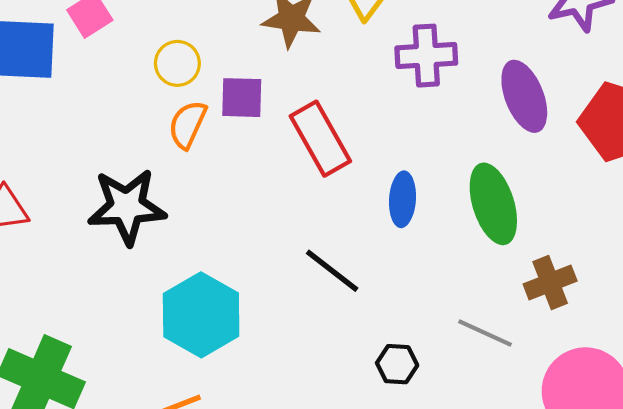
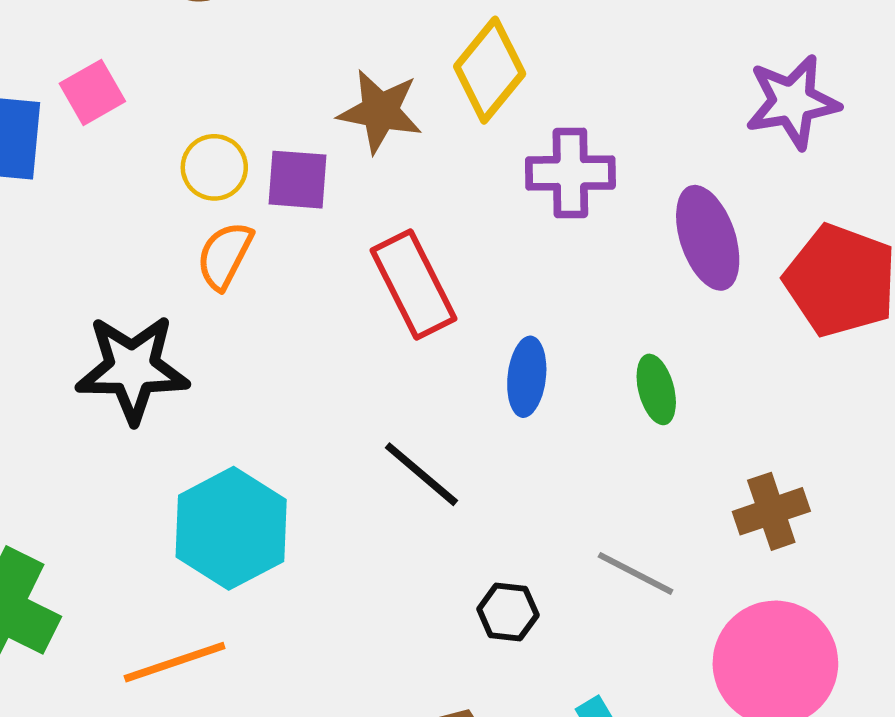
purple square: (242, 98) -> (298, 180), moved
green ellipse: (493, 204) -> (656, 389), size x0.6
brown cross: (550, 282) -> (771, 511), moved

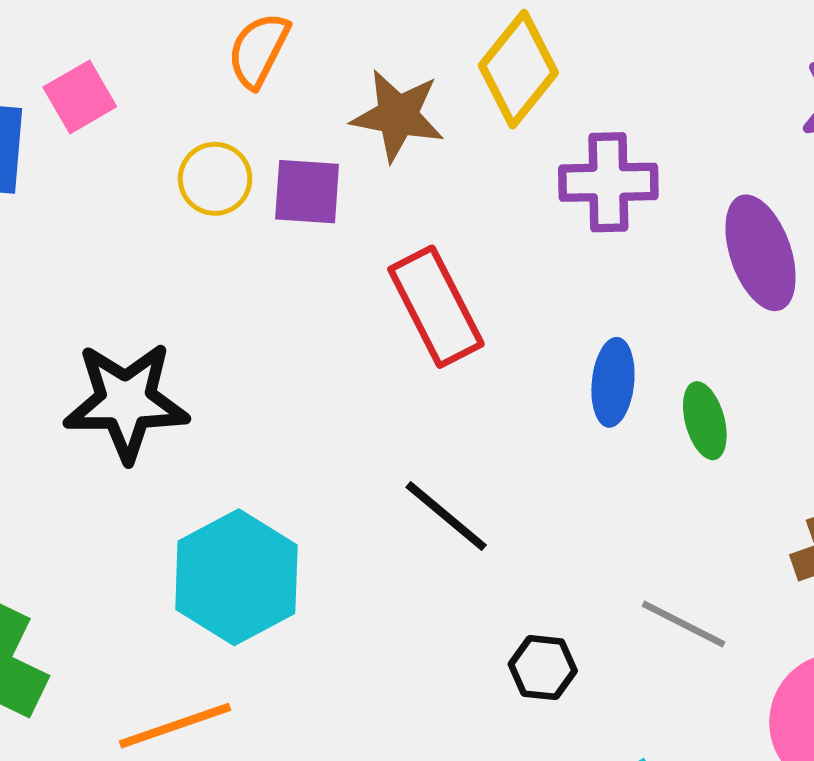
orange semicircle: (225, 255) -> (258, 50), moved
blue ellipse: (527, 377) -> (613, 382), moved

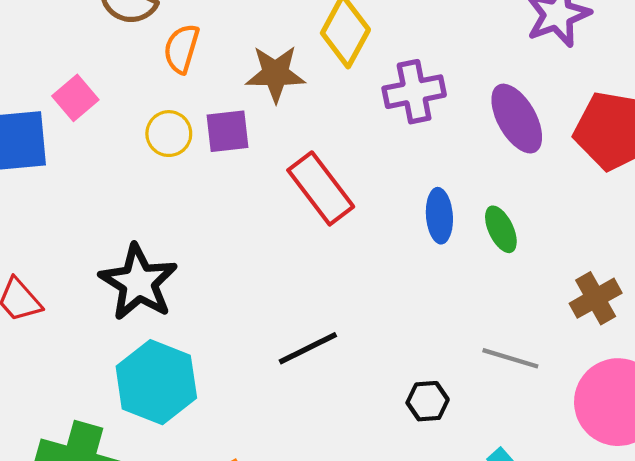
black star: (126, 402) -> (138, 282), turned -30
black line: (446, 516) -> (308, 348), moved, turned -56
cyan hexagon: (236, 577) -> (156, 382), moved

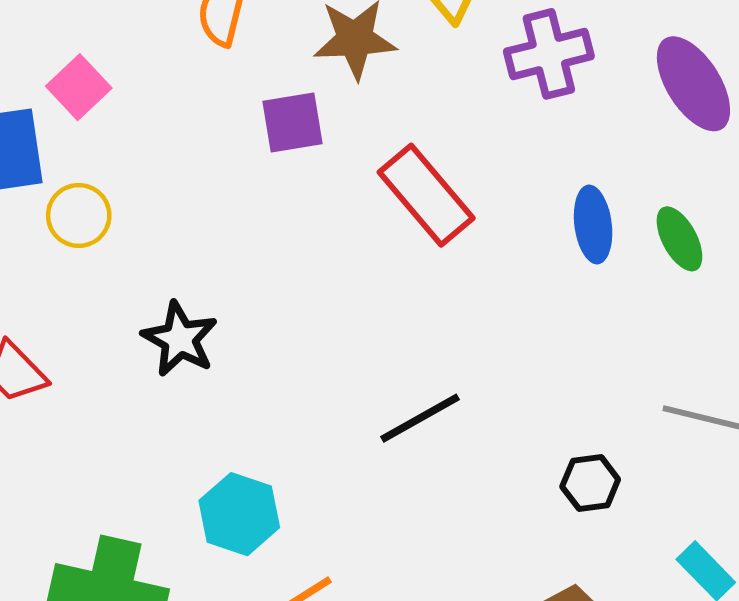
yellow circle: (169, 134) -> (79, 215), moved
black star: (138, 282) -> (180, 339), size x0.7
cyan hexagon: (156, 382) -> (239, 514), moved, size x0.7

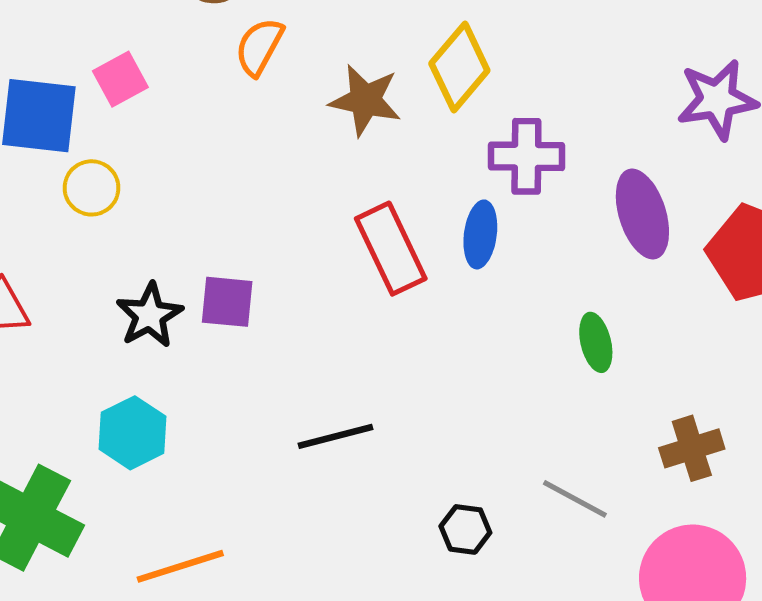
purple square: (293, 122) -> (227, 302), moved
blue ellipse: (593, 224) -> (480, 234), moved
cyan hexagon: (239, 514) -> (133, 433), moved

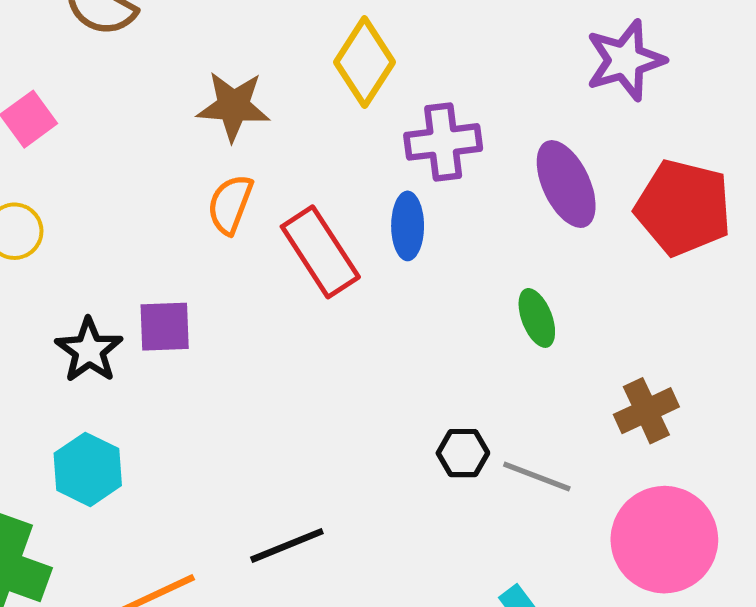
orange semicircle: (259, 47) -> (230, 204), moved
brown star: (365, 100) -> (233, 106), moved
black line: (336, 436) -> (287, 545), moved
black hexagon: (465, 529) -> (463, 453), moved

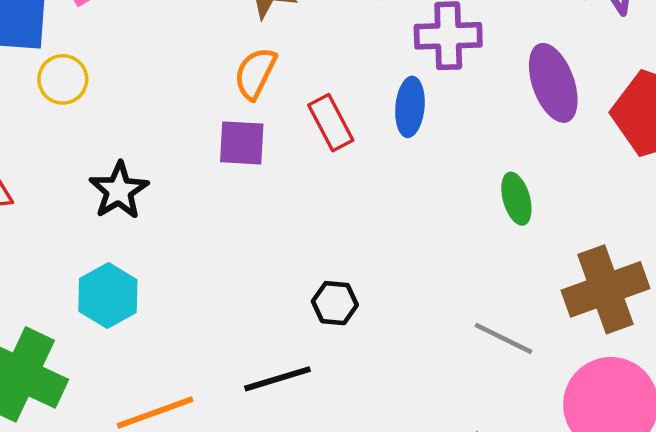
red rectangle: (320, 252) -> (331, 123), size x0.7
purple square: (165, 327) -> (242, 143), moved
brown cross: (646, 411) -> (605, 289), size x1.5
black hexagon: (463, 453) -> (335, 303), moved

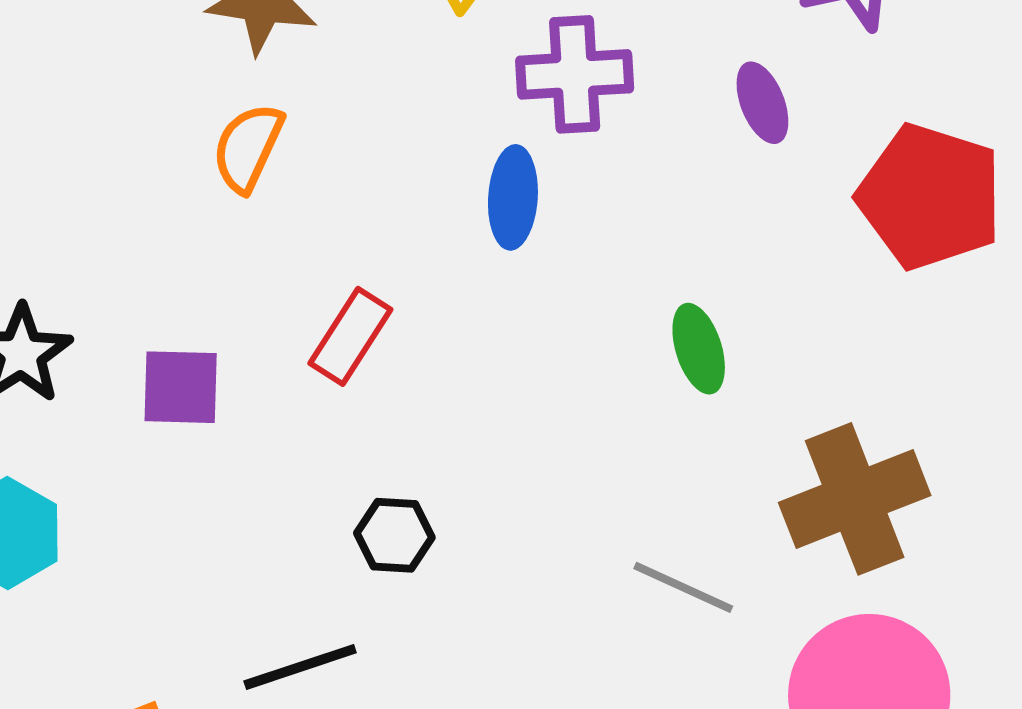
purple ellipse: (553, 83) -> (762, 103), moved, size x0.6
red rectangle: (331, 123) -> (350, 336), moved, turned 62
purple square: (242, 143) -> (181, 387), moved

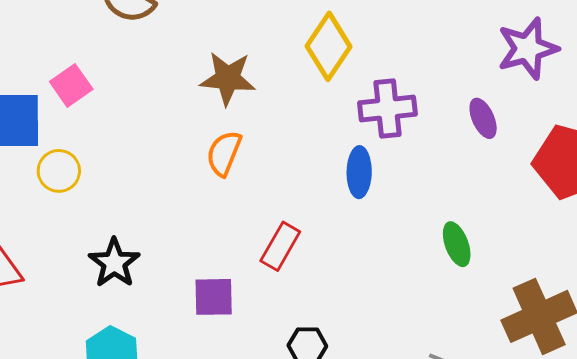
purple square: (181, 387) -> (214, 297), moved

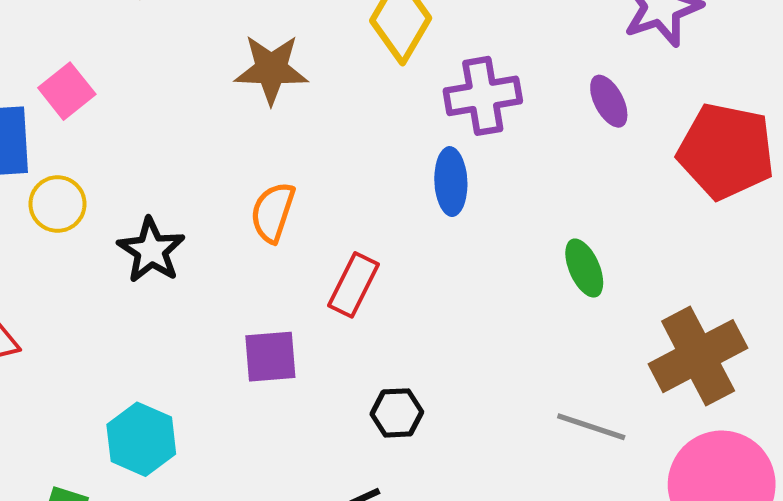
orange semicircle: (224, 153) -> (273, 212), moved
black star: (114, 263) -> (151, 250), moved

